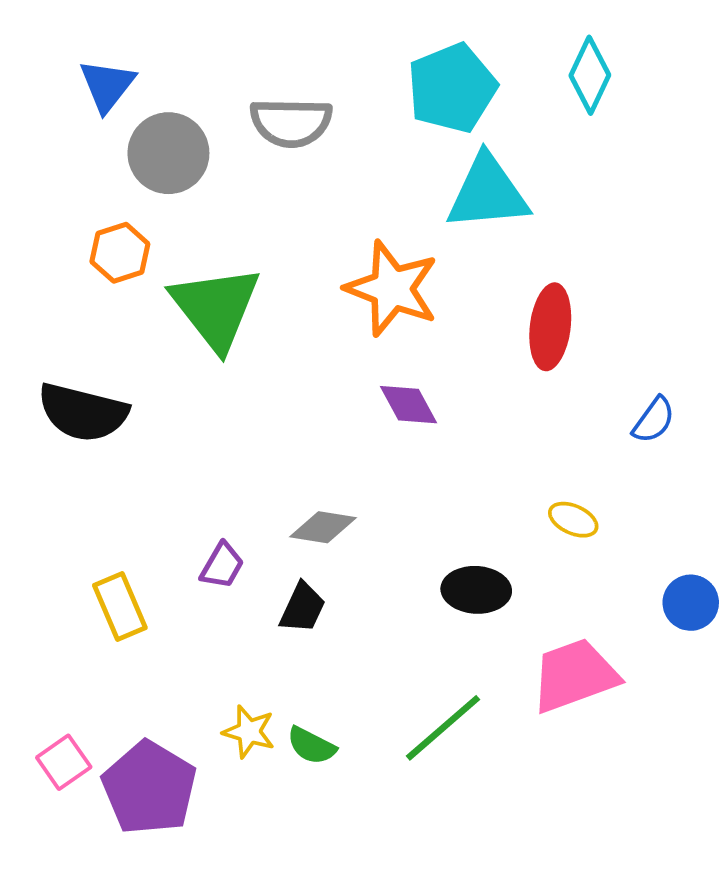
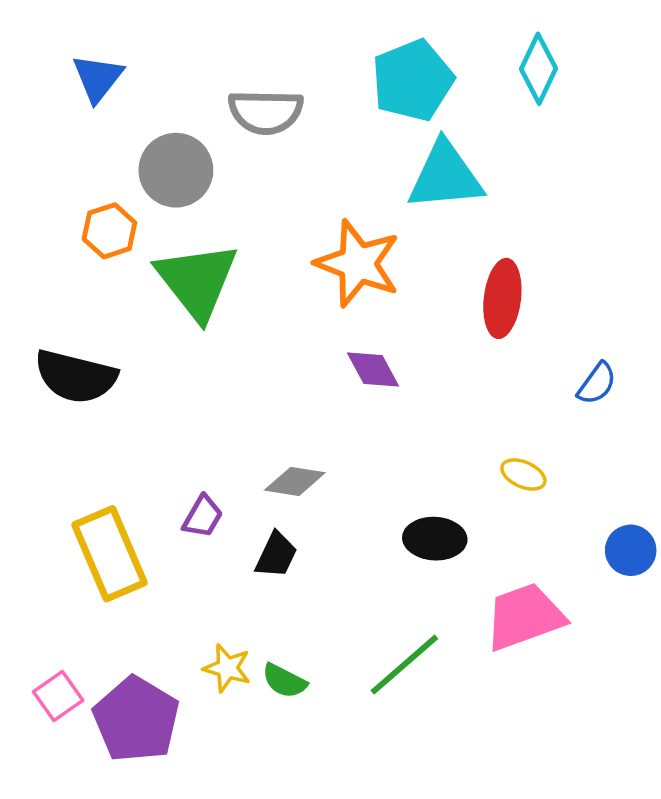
gray circle: (168, 153) -> (176, 170), moved
yellow rectangle: (120, 606) -> (109, 554), size x1.5

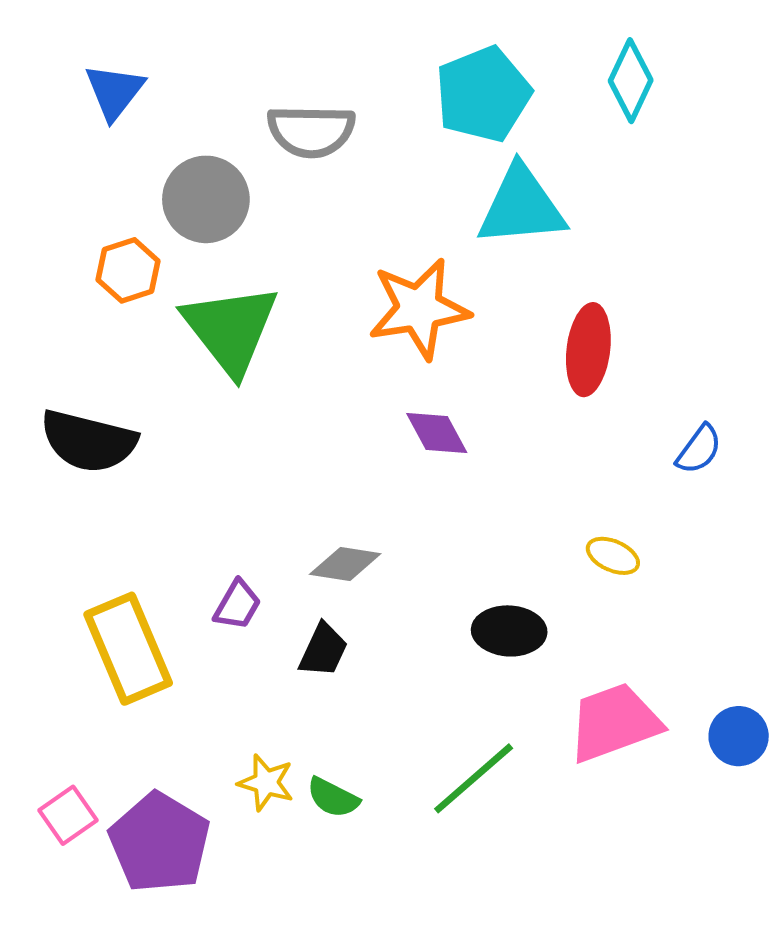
orange star: (358, 263) -> (419, 309), turned -30
blue circle: (631, 550) -> (739, 736), moved

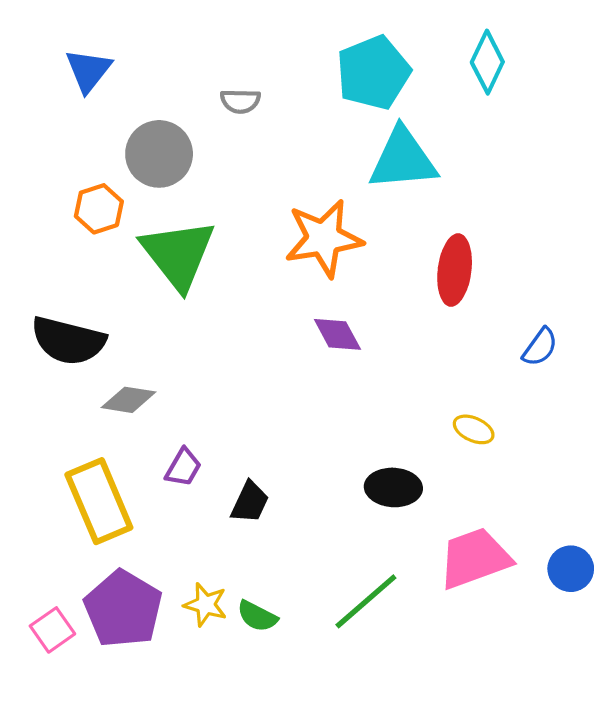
gray semicircle: (311, 131) -> (240, 101), size x0.6
gray diamond: (345, 564) -> (128, 400), moved
purple pentagon: (160, 843) -> (123, 609), moved

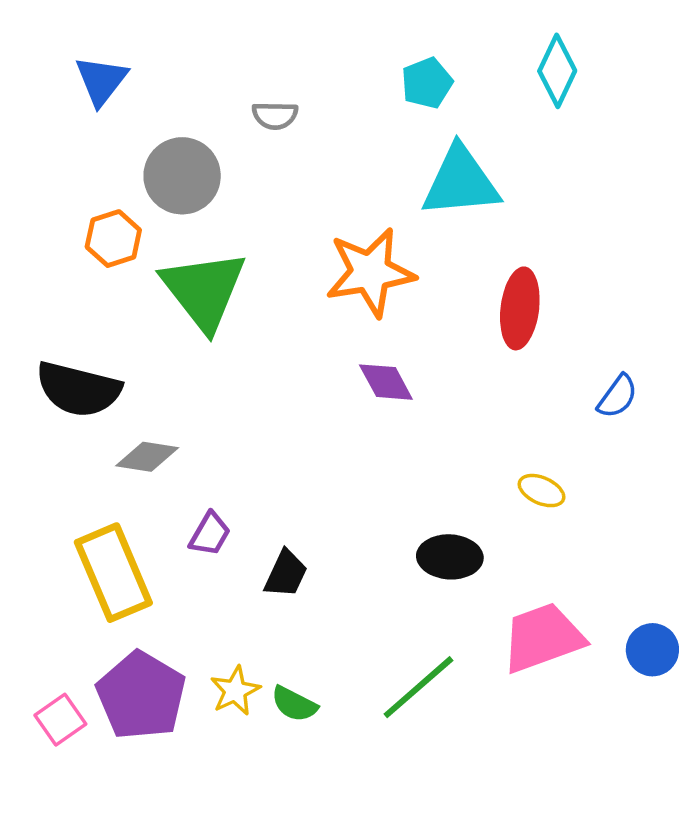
cyan pentagon: (373, 73) -> (427, 83), size x0.6
yellow star: (206, 605) -> (235, 691), turned 30

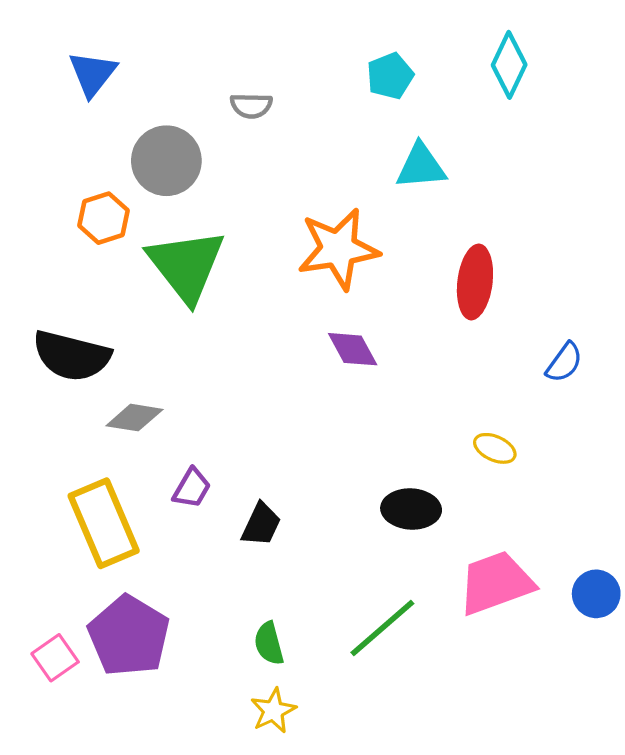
cyan triangle: (461, 182) -> (421, 166), size x0.7
yellow star: (235, 691) -> (273, 711), moved
green semicircle: (294, 704) -> (269, 643), turned 48

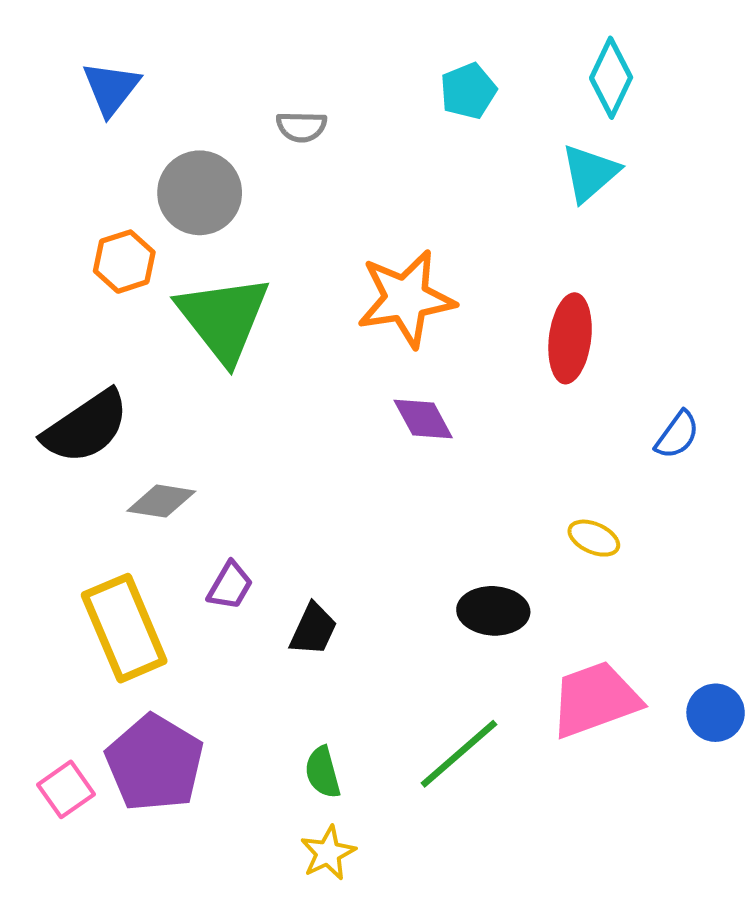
cyan triangle: (421, 166) -> (590, 173), moved, turned -36
black semicircle: (72, 356) -> (86, 427), turned -48

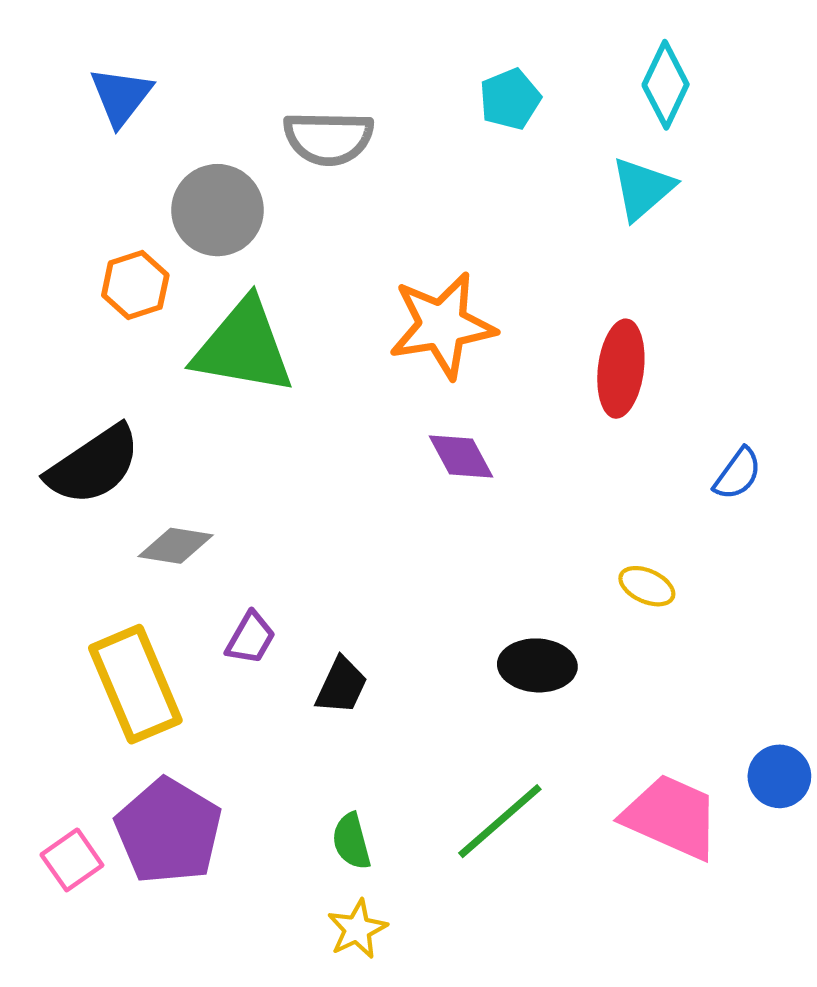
gray semicircle: (301, 127) -> (328, 138), size x1.6
green triangle: (223, 318) -> (243, 347), turned -42
pink trapezoid: (595, 699) -> (671, 817), moved, turned 44

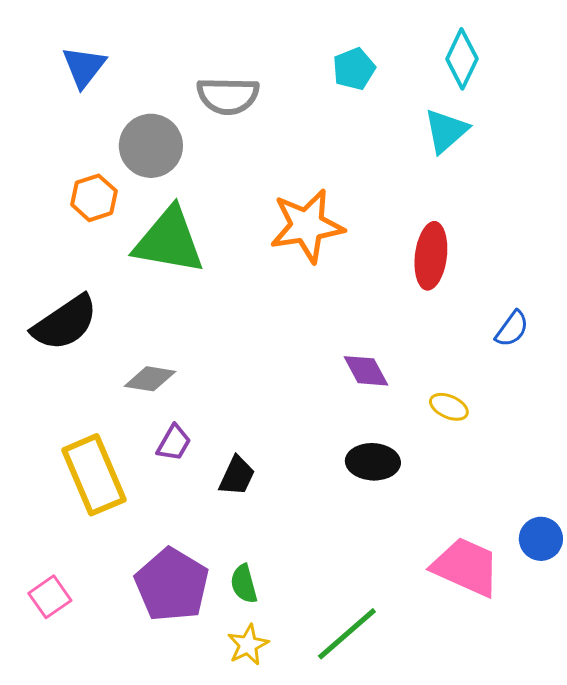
purple diamond: (461, 456) -> (366, 371), moved
gray diamond: (176, 546) -> (150, 379), moved
green line: (500, 821) -> (347, 634), moved
purple pentagon: (168, 831) -> (172, 585), moved

